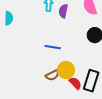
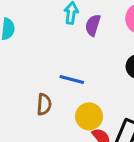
brown semicircle: (52, 75) -> (44, 104), moved, turned -64

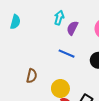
blue line: (72, 79) -> (67, 54), moved

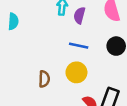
yellow circle: (60, 88) -> (76, 72), moved

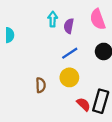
blue line: (79, 46) -> (70, 53), turned -42

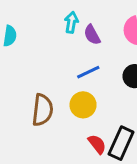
purple semicircle: (69, 26) -> (92, 35), turned -48
brown semicircle: (41, 85) -> (43, 110), size x1.5

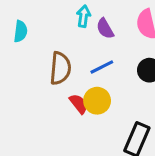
brown semicircle: (43, 110) -> (60, 68), moved
red semicircle: (97, 144) -> (79, 104), moved

